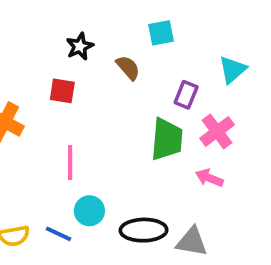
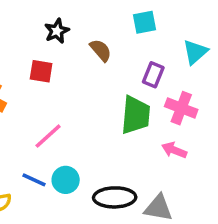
cyan square: (161, 33) -> (144, 22), moved
pink cross: (217, 131) -> (181, 108), turned -32
pink line: (70, 162) -> (48, 136), turned 48
blue line: (58, 234) -> (34, 180), moved

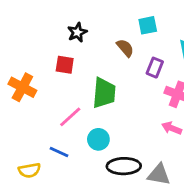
brown semicircle: (101, 50) -> (125, 48), moved
green trapezoid: (136, 115) -> (104, 93), moved
cyan circle: (66, 180) -> (98, 139), moved

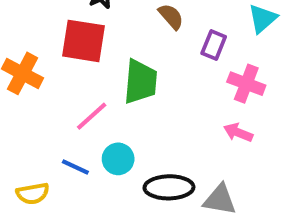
red square: (65, 65) -> (84, 41), size x1.6
cyan circle: (98, 139) -> (118, 159), moved

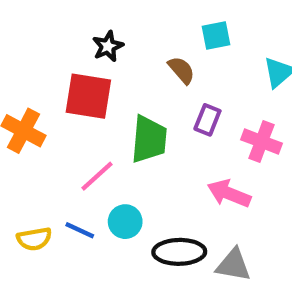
purple rectangle: (214, 45) -> (207, 120), moved
pink arrow: (238, 132) -> (229, 193), moved, size x1.4
yellow semicircle: (33, 193) -> (34, 239), moved

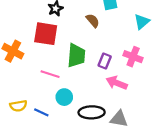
purple rectangle: (207, 120) -> (105, 61), moved
pink line: (97, 176) -> (50, 74), turned 60
blue line: (80, 230) -> (41, 112), moved

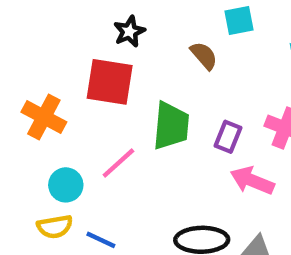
pink line: (50, 74) -> (118, 163), turned -60
cyan circle: (64, 97) -> (66, 185), moved

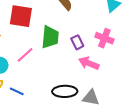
purple rectangle: (228, 137) -> (77, 42), turned -48

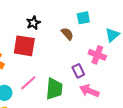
green trapezoid: (50, 37) -> (54, 89), moved
pink cross: (104, 38) -> (97, 55), moved

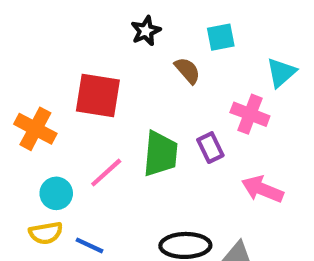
black star: (33, 23) -> (146, 31), moved
green trapezoid: (54, 89) -> (160, 154), moved
pink arrow: (89, 91) -> (262, 189), moved

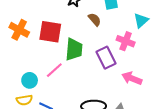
orange cross: (35, 129) -> (19, 30), moved
purple rectangle: (210, 148) -> (106, 58), size x1.5
green trapezoid: (160, 154) -> (74, 49), moved

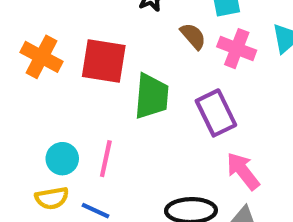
pink cross: (126, 41) -> (237, 49), moved
pink line: (54, 70) -> (106, 159), moved, turned -36
pink arrow: (132, 78) -> (243, 171), moved, turned 30

